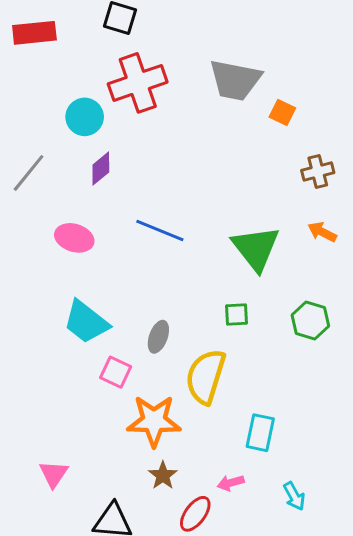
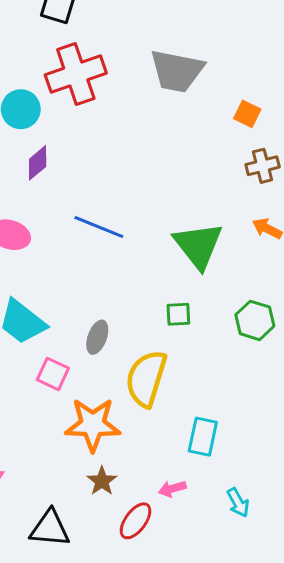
orange square: (282, 112) -> (247, 114), moved

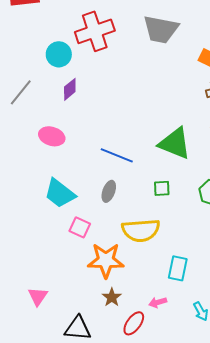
blue line: (99, 227) -> (117, 155), moved
green triangle: (198, 245) -> (175, 143), turned -30
gray ellipse: (97, 337) -> (109, 191), moved
yellow semicircle: (146, 379) -> (141, 230), turned -111

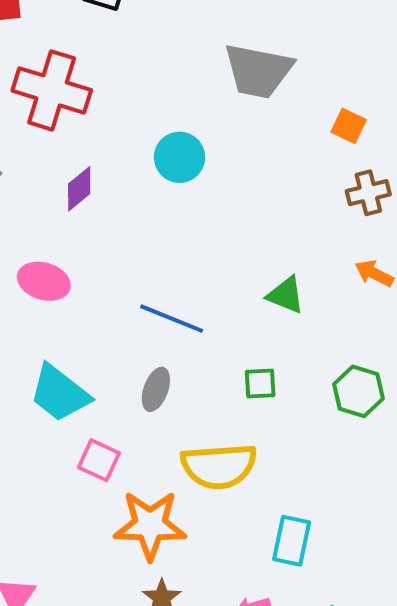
red cross: (95, 31) -> (52, 90), moved, turned 36
cyan circle: (59, 54) -> (180, 157), moved
green triangle: (175, 143) -> (286, 295), size x0.6

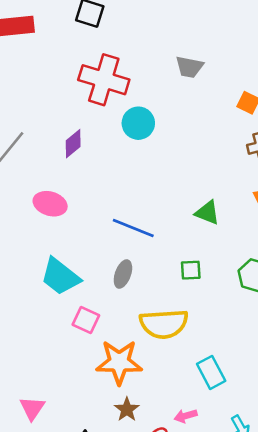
gray trapezoid: (258, 71) -> (189, 67), size x0.6
red cross: (52, 90) -> (104, 80), moved
cyan rectangle: (292, 541) -> (211, 372), turned -40

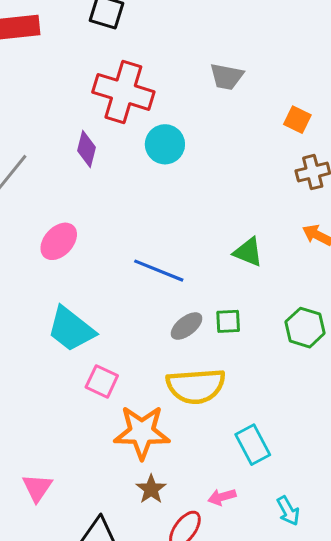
purple diamond: (73, 144) -> (86, 149), moved, turned -36
pink ellipse: (50, 204) -> (59, 241), turned -64
gray ellipse: (123, 274) -> (187, 326), moved, turned 32

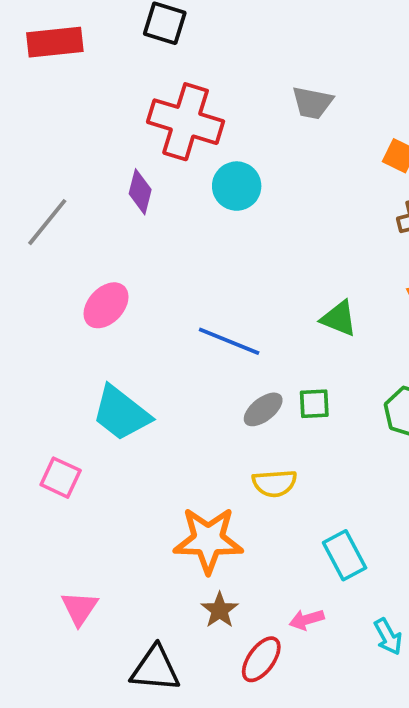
pink square: (102, 381) -> (61, 478), moved
yellow semicircle: (196, 386) -> (275, 483), size x0.6

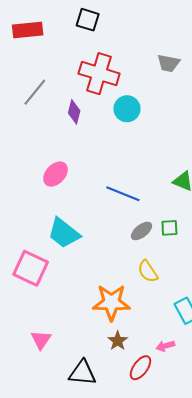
gray line: (47, 222) -> (35, 92), moved
pink square: (61, 478) -> (31, 268), size x1.6
yellow semicircle: (275, 483) -> (148, 271), turned 60

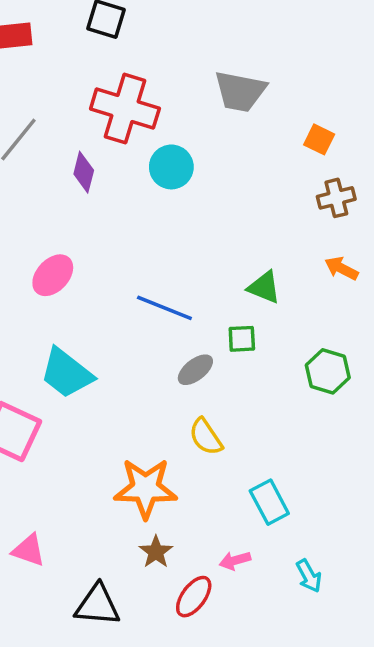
gray trapezoid: (168, 63) -> (240, 91), size x1.4
green square: (169, 228) -> (242, 339), moved
pink triangle: (41, 340) -> (29, 550), turned -45

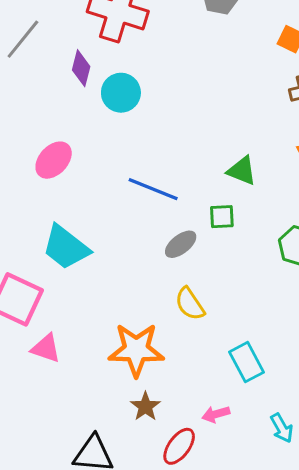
cyan circle: (171, 167) -> (121, 93), moved
pink triangle: (29, 550) -> (46, 348), moved

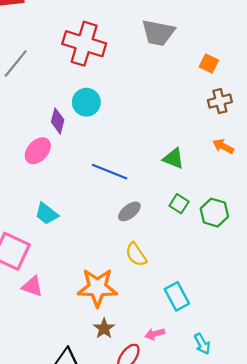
purple diamond: (81, 68) -> (58, 121), moved
green square: (222, 217) -> (179, 204), moved, turned 36
cyan trapezoid: (66, 247) -> (47, 214), size x0.7

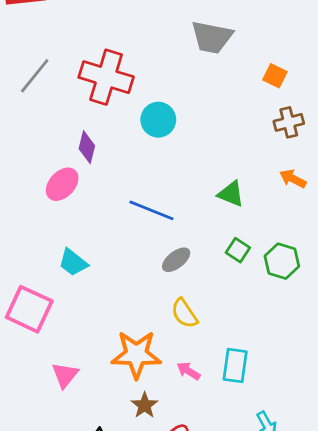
red cross: (84, 44) -> (106, 77), moved
cyan circle: (86, 102) -> (158, 120), moved
pink triangle: (32, 286) -> (65, 375), moved, turned 50
cyan rectangle: (177, 296) -> (235, 365), turned 36
pink arrow: (155, 334) -> (188, 371), moved, turned 48

